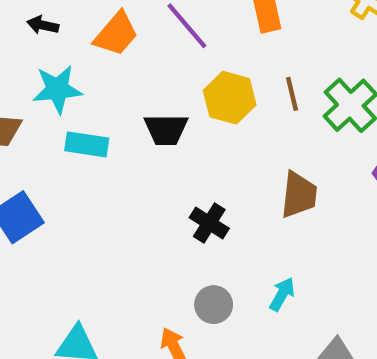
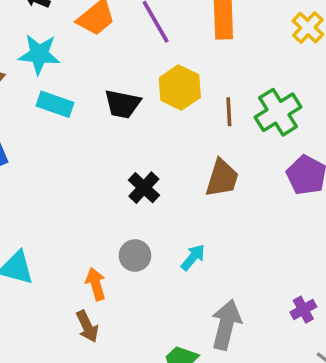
brown line: (292, 94) -> (229, 112), moved

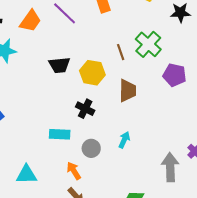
yellow hexagon: (180, 88) -> (92, 73), moved
cyan rectangle: (55, 104) -> (60, 134), moved
gray arrow: (226, 325) -> (170, 167), moved

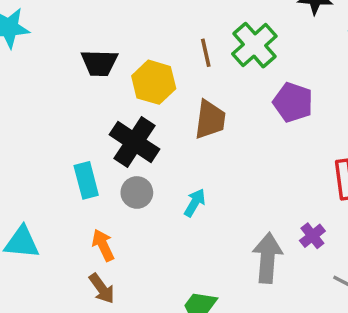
black cross: (85, 109) -> (135, 142), size x1.5
cyan rectangle: (60, 134) -> (86, 180), turned 66
gray circle: (91, 148) -> (137, 192), moved

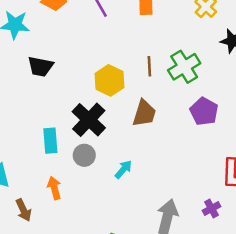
black trapezoid: (99, 63) -> (41, 67), moved
purple cross: (312, 236) -> (211, 208), moved
brown arrow: (102, 289) -> (23, 210), moved

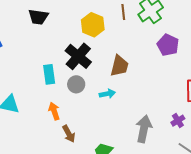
brown trapezoid: (144, 113) -> (119, 66), moved
cyan arrow: (123, 169) -> (107, 94), turned 42
brown arrow: (23, 210) -> (69, 134), moved

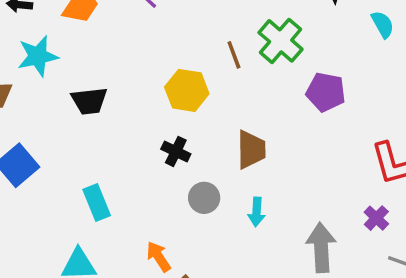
black cross: (78, 56) -> (176, 151), size x0.6
cyan rectangle: (49, 74) -> (97, 202), moved
gray circle: (76, 84) -> (204, 198), moved
cyan arrow: (107, 94) -> (257, 212), moved, turned 119

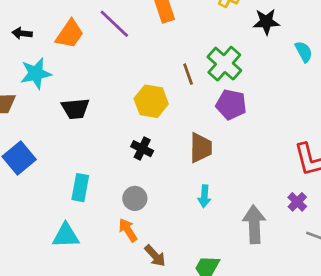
purple pentagon: (326, 92) -> (231, 105), moved
gray circle: (204, 198) -> (135, 198), moved
cyan rectangle: (97, 202) -> (80, 188), turned 32

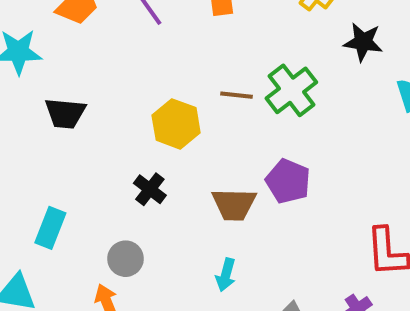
brown line: (188, 74) -> (236, 95), turned -75
purple pentagon: (231, 105) -> (288, 181), moved
brown trapezoid: (201, 148) -> (234, 204), turned 80

